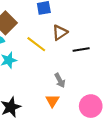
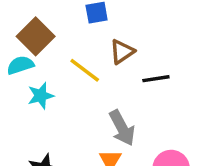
gray arrow: (60, 80) -> (122, 128), size x1.5

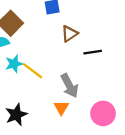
yellow line: (85, 70) -> (32, 71), moved

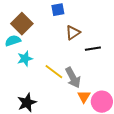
yellow line: (32, 71) -> (54, 72), moved
orange triangle: (61, 108) -> (84, 97), moved

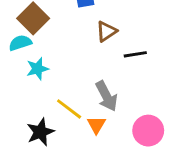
yellow line: (54, 72) -> (69, 109), moved
orange triangle: (84, 97) -> (96, 125), moved

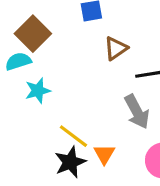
gray arrow: (106, 96) -> (137, 112), moved
black star: (40, 132) -> (70, 162), moved

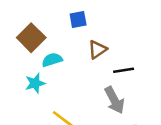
cyan semicircle: (18, 61) -> (52, 60), moved

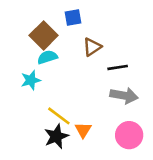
brown square: (31, 38) -> (44, 35), moved
gray arrow: (114, 100) -> (124, 96), moved, turned -52

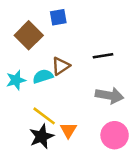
brown triangle: (92, 47) -> (61, 66), moved
cyan semicircle: (47, 57) -> (43, 76), moved
black line: (118, 67) -> (103, 56), moved

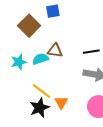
black line: (103, 56) -> (91, 52), moved
brown triangle: (61, 66) -> (55, 51), turned 42

